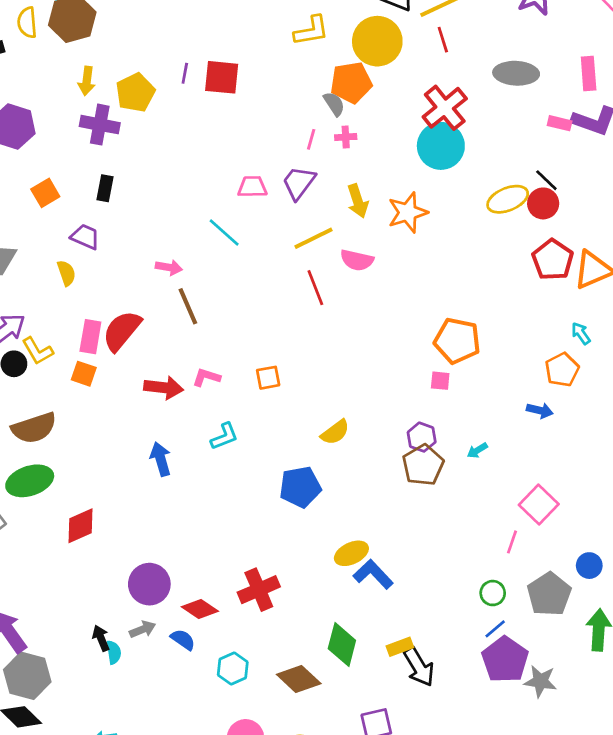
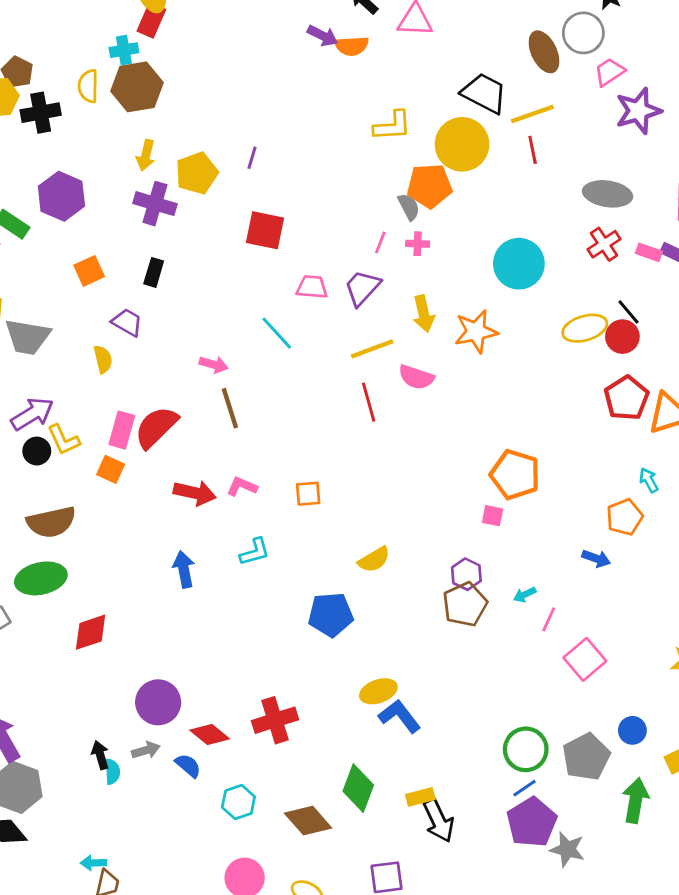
red square: (222, 77) -> (265, 230), moved
red cross: (445, 108) -> (604, 244), moved, size x0.7
pink line: (512, 542) -> (549, 619), moved
green circle: (493, 593) -> (526, 749), size x1.6

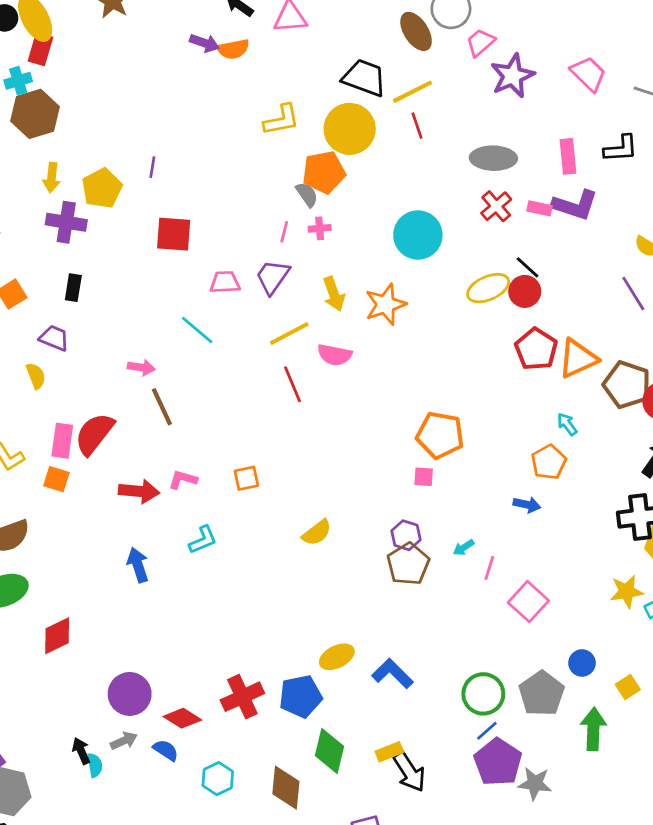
blue pentagon: (331, 615) -> (301, 696), moved
blue L-shape: (400, 716) -> (392, 674), moved
brown diamond: (308, 821) -> (286, 788), turned 54

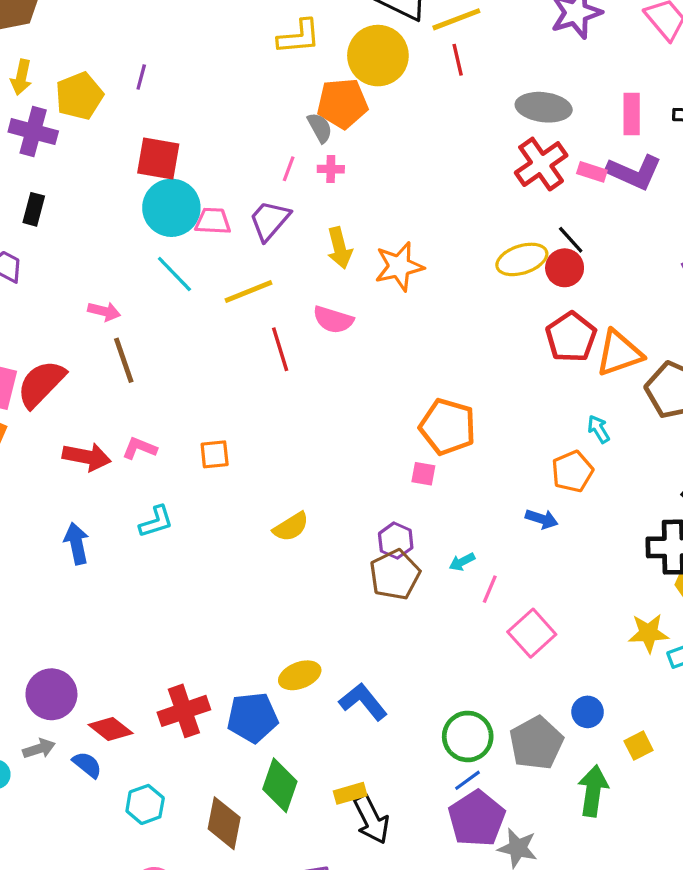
red cross: (496, 206) -> (541, 164), size x1.4
cyan circle: (418, 235) -> (171, 208), moved
yellow line: (289, 333) -> (249, 292), moved

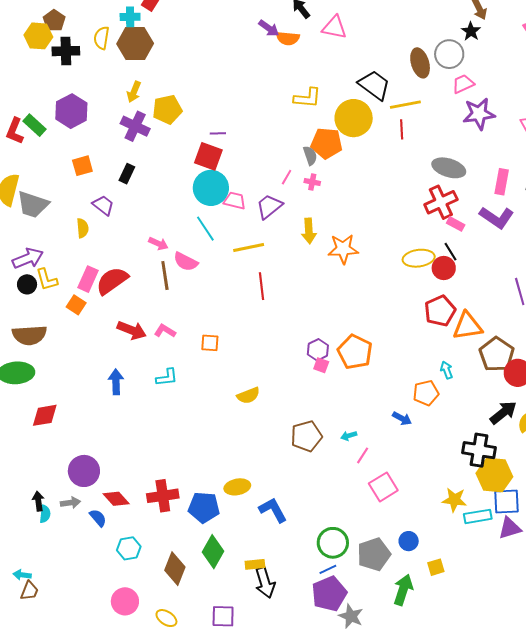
purple line: (141, 77) -> (218, 133), moved, turned 63
pink rectangle: (592, 172) -> (456, 224), moved
pink semicircle: (333, 320) -> (186, 262), moved
pink square: (423, 474) -> (321, 365), moved
purple hexagon: (396, 541) -> (318, 350), moved

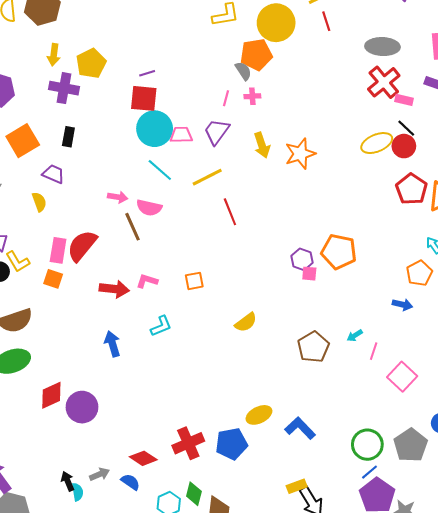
orange square: (82, 166) -> (23, 141), size x1.5
purple circle: (84, 471) -> (82, 407), moved
green diamond: (213, 552) -> (194, 494), moved, size x0.7

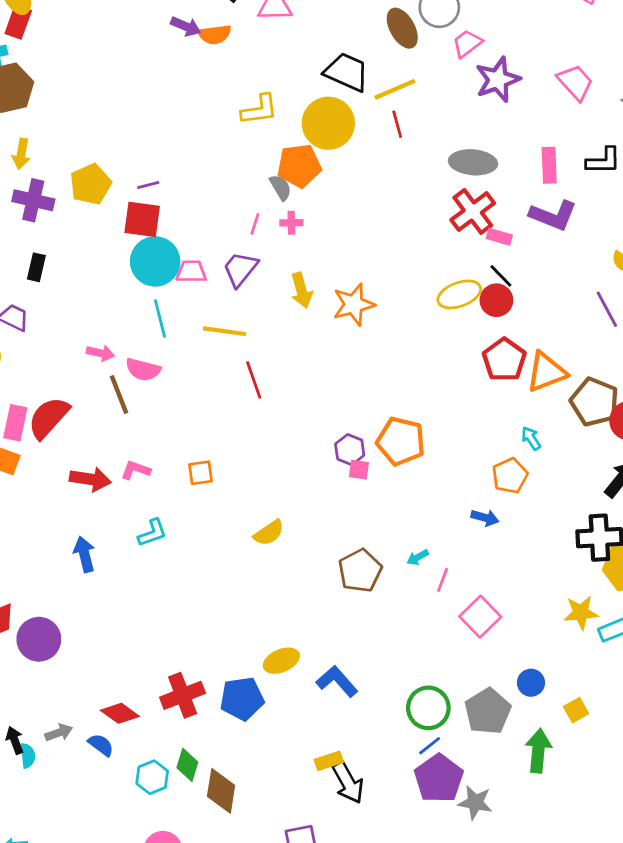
yellow pentagon: (91, 63) -> (91, 184), moved
cyan line: (160, 170) -> (160, 318), turned 32
yellow line: (207, 177) -> (224, 331), turned 32

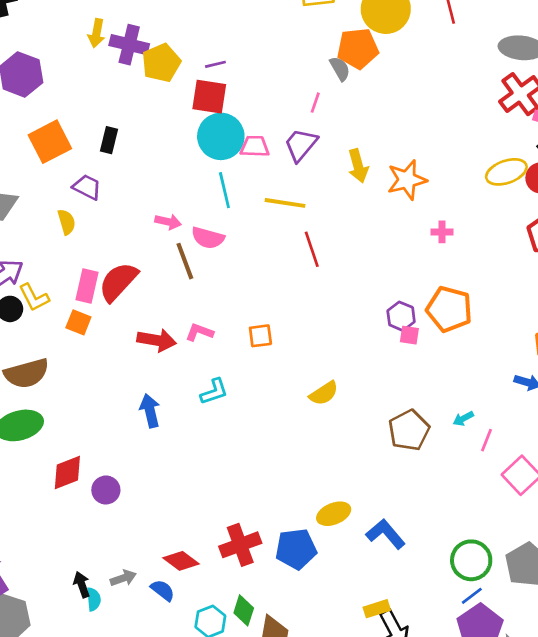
purple cross: (33, 200) -> (129, 45), moved
pink cross: (291, 223) -> (442, 232), moved
purple circle: (39, 639) -> (106, 490), size x0.7

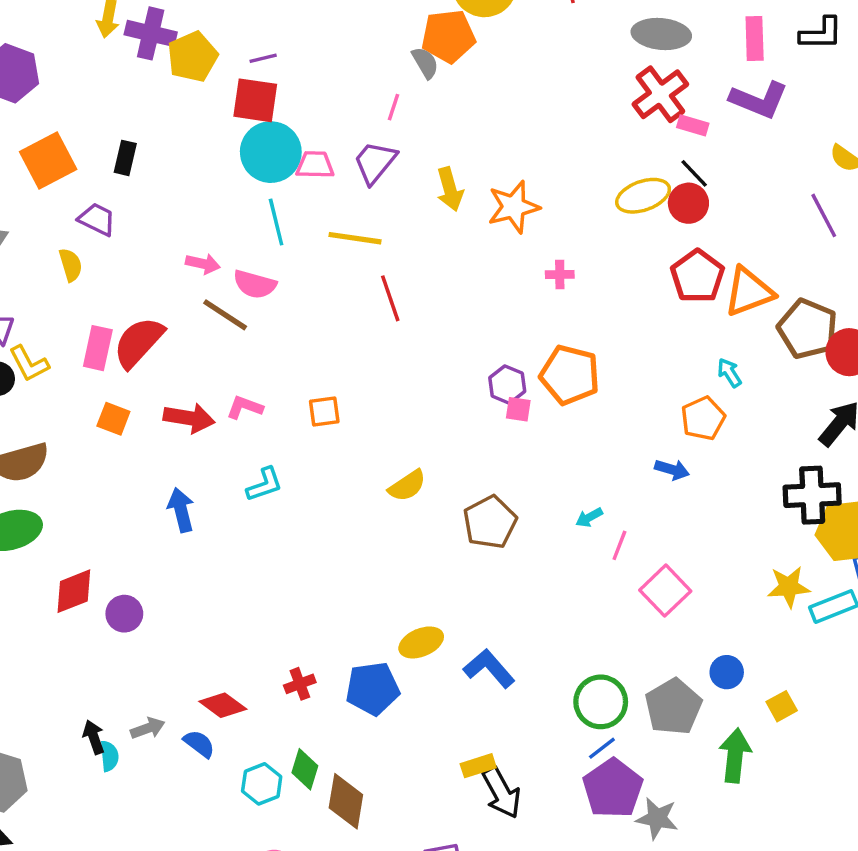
brown line: (185, 261) -> (225, 315), turned -36
orange square: (78, 322) -> (113, 419), moved
brown pentagon: (409, 430) -> (490, 522), moved
red cross: (240, 545) -> (300, 684), size x0.6

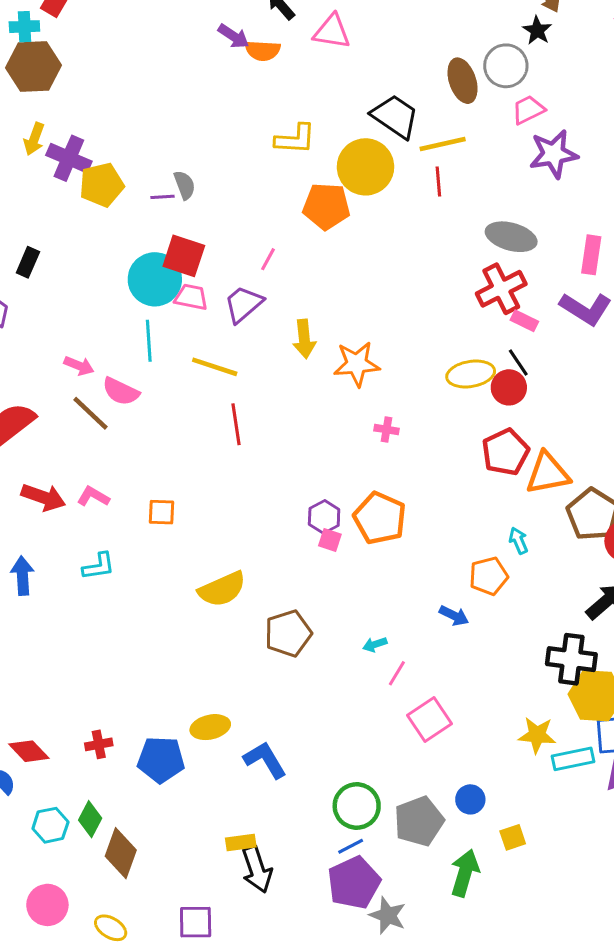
gray semicircle: (425, 63) -> (185, 185), moved
red square: (255, 100) -> (184, 256), moved
yellow semicircle: (407, 486) -> (222, 589), size x1.4

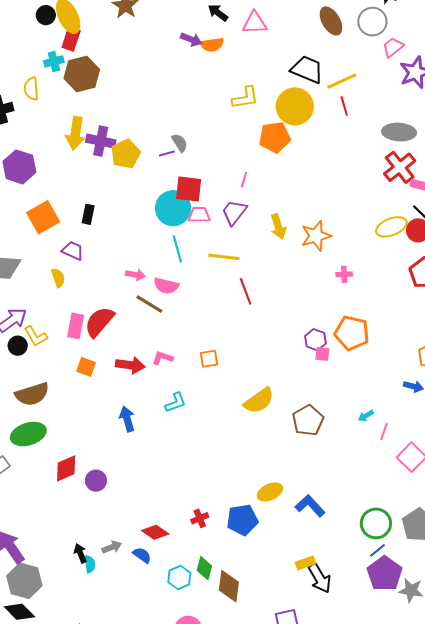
brown hexagon: (34, 67) -> (82, 74), moved
brown ellipse: (463, 81) -> (331, 21), moved
yellow arrow: (34, 139) -> (75, 133), size x1.5

